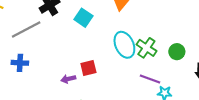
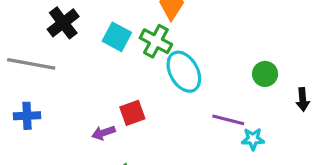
gray line: (26, 29) -> (31, 64), turned 44
green cross: (146, 48) -> (156, 41), moved

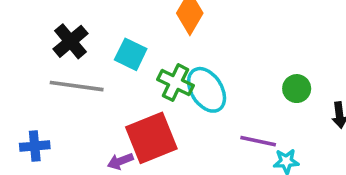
green cross: (156, 41) -> (176, 83), moved
gray line: (31, 64) -> (77, 86), moved
red square: (132, 113) -> (151, 138), size x1.8

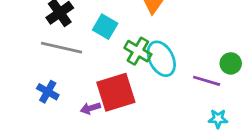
purple line: (258, 141) -> (207, 81), moved
blue cross: (35, 146) -> (48, 92), moved, turned 30

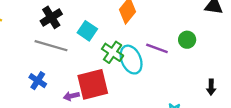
green circle: (231, 63) -> (187, 40), moved
purple line: (207, 81) -> (157, 48), moved

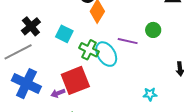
gray line: (51, 46) -> (18, 52), moved, turned -36
blue cross: (38, 81) -> (26, 84), size x1.8

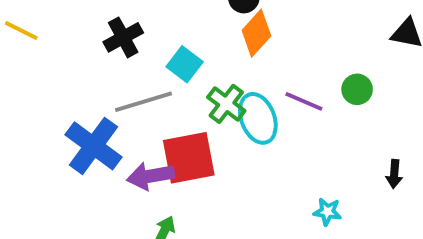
gray line: (18, 52) -> (143, 102), moved
purple arrow: (58, 93) -> (150, 176), size x1.6

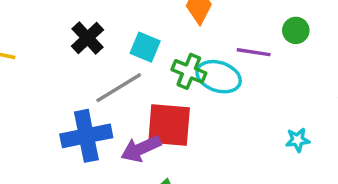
cyan ellipse: (258, 118) -> (219, 77), turned -36
blue cross: (94, 146) -> (86, 136), turned -33
red square: (189, 158) -> (169, 125), turned 30

